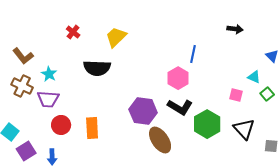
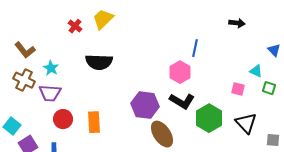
yellow trapezoid: (116, 37) -> (103, 19), moved
green square: (267, 94) -> (269, 88), turned -32

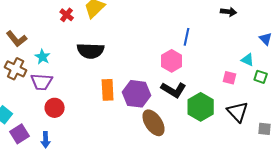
orange rectangle: (94, 122) -> (108, 90), moved

